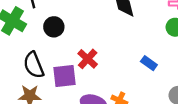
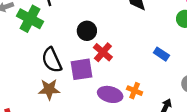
black circle: (54, 27) -> (87, 31), moved

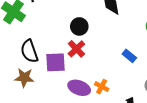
black circle: (87, 31) -> (79, 26), moved

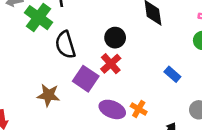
black semicircle: (29, 51) -> (65, 45), moved
purple square: (56, 62) -> (86, 79), turned 35

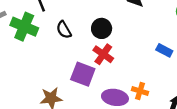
black semicircle: (65, 45) -> (64, 30), moved, size x0.7

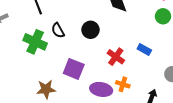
green cross: (24, 27) -> (35, 42), moved
red cross: (103, 54) -> (116, 57), moved

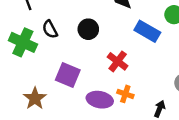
blue rectangle: (144, 50) -> (147, 31), moved, size x1.5
brown star: (46, 89) -> (35, 98), turned -30

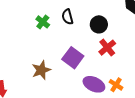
green cross: (23, 42) -> (43, 22), size x0.6
red cross: (118, 61) -> (107, 48), moved

